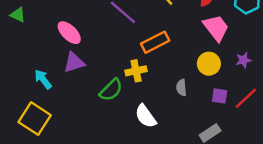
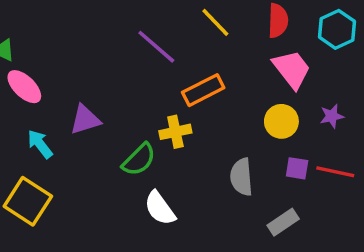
pink ellipse: (69, 33) -> (24, 87), moved
gray semicircle: (181, 88) -> (241, 177), moved, size x1.5
red line: (246, 98) -> (335, 172), turned 55
white semicircle: (146, 116) -> (160, 208), moved

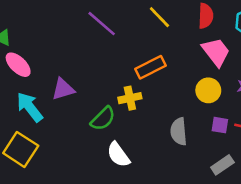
purple line: (156, 47) -> (102, 24), moved
cyan arrow: (40, 144) -> (30, 107), size x1.4
gray rectangle: (283, 222) -> (222, 165), moved

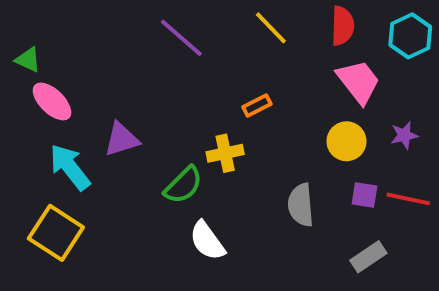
orange rectangle: (150, 67) -> (257, 105), size x0.6

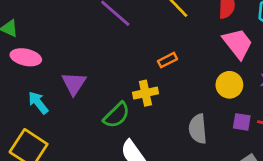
pink ellipse: (52, 101) -> (26, 57), turned -32
purple triangle: (122, 139) -> (74, 83), turned -40
cyan arrow: (70, 167) -> (38, 103), size x0.7

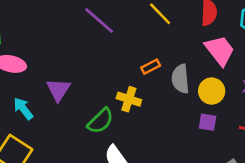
yellow cross: (145, 93) -> (129, 99), turned 30
purple square: (242, 122) -> (208, 122), moved
gray semicircle: (198, 129) -> (180, 79), moved

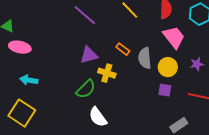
orange rectangle: (151, 67) -> (123, 49), turned 64
purple triangle: (58, 90) -> (89, 55), moved, turned 42
cyan arrow: (23, 109) -> (29, 80), turned -42

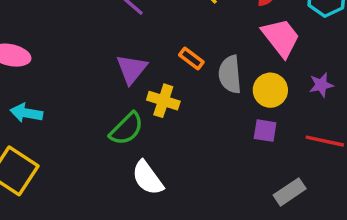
purple triangle: (89, 55) -> (132, 69), turned -36

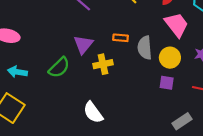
orange rectangle: (191, 59) -> (121, 38), turned -32
yellow cross: (163, 101) -> (103, 64), turned -30
green semicircle: (126, 129) -> (59, 67), moved

